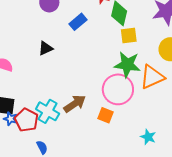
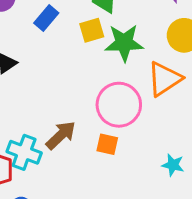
yellow square: (129, 36) -> (92, 30), moved
green star: (127, 65) -> (124, 43), moved

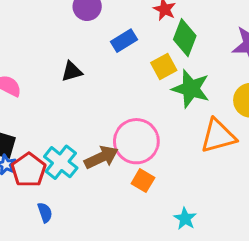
yellow square: (92, 30) -> (164, 66), turned -30
pink circle: (119, 105) -> (136, 141), moved
cyan star: (173, 165) -> (185, 219), moved

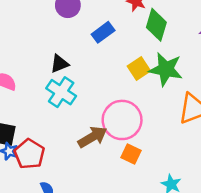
yellow square: (164, 66) -> (139, 69), moved
cyan cross: (61, 162) -> (61, 92), moved

